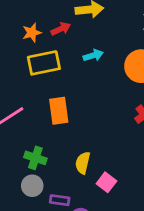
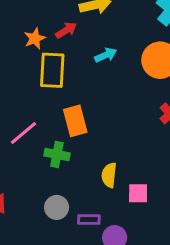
yellow rectangle: (44, 63) -> (52, 70), turned -68
green cross: (35, 158) -> (57, 154), moved
pink square: (106, 182) -> (138, 193), turned -30

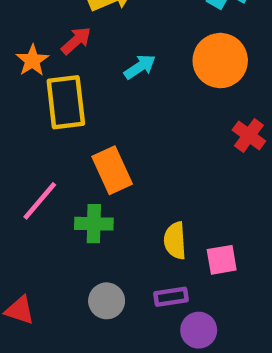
purple rectangle: (89, 219) -> (171, 297), moved

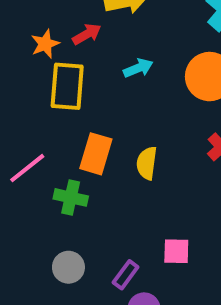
orange rectangle: (112, 170) -> (96, 154), turned 30
yellow semicircle: (175, 241) -> (147, 163), moved
purple rectangle: (171, 297) -> (126, 275), turned -56

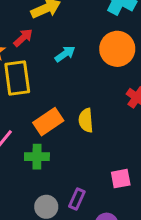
orange rectangle: (96, 154) -> (48, 122), turned 52
purple rectangle: (126, 275) -> (77, 199), moved

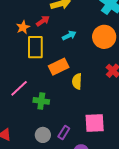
orange rectangle: (48, 122) -> (59, 67), moved
pink square: (121, 179) -> (95, 123), size x1.5

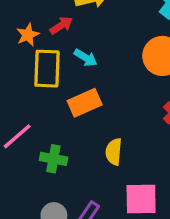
cyan arrow: (69, 35) -> (86, 58), moved, turned 56
yellow semicircle: (77, 81) -> (114, 152), moved

